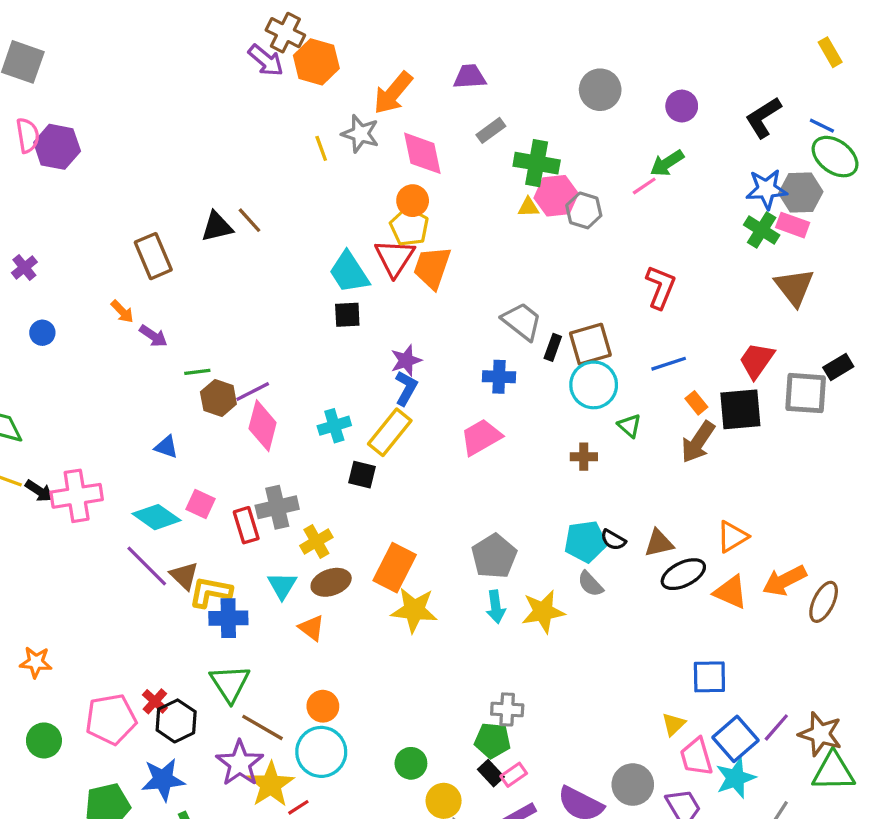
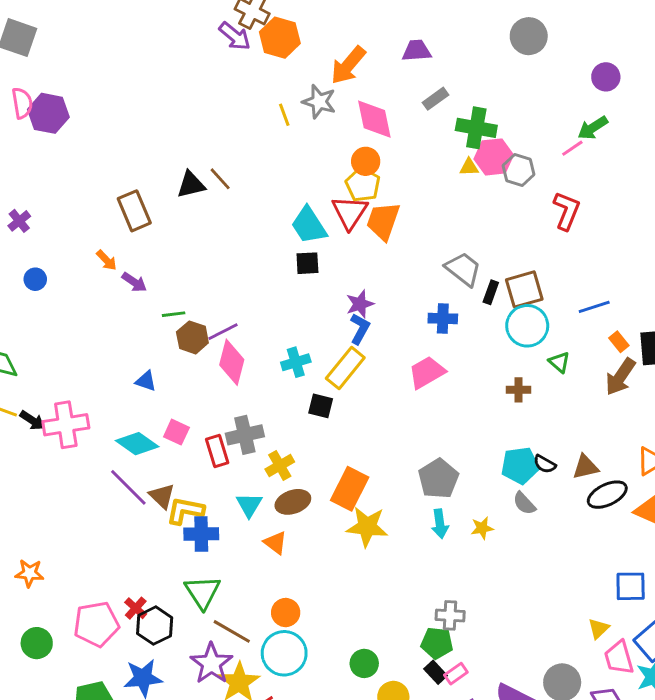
gray circle: (600, 90) -> (529, 36), moved
red L-shape: (660, 287) -> (567, 211), moved
yellow star: (543, 612) -> (482, 528), size x0.6

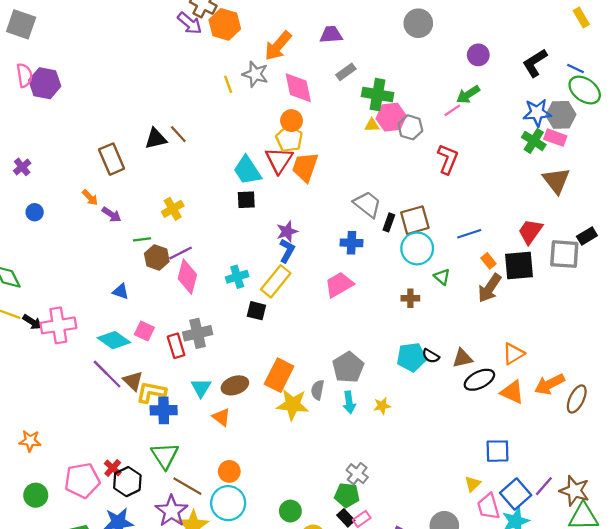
yellow cross: (280, 466) -> (173, 209), moved
gray semicircle: (524, 503) -> (318, 390), moved, turned 54
gray cross: (450, 615) -> (357, 474), turned 35

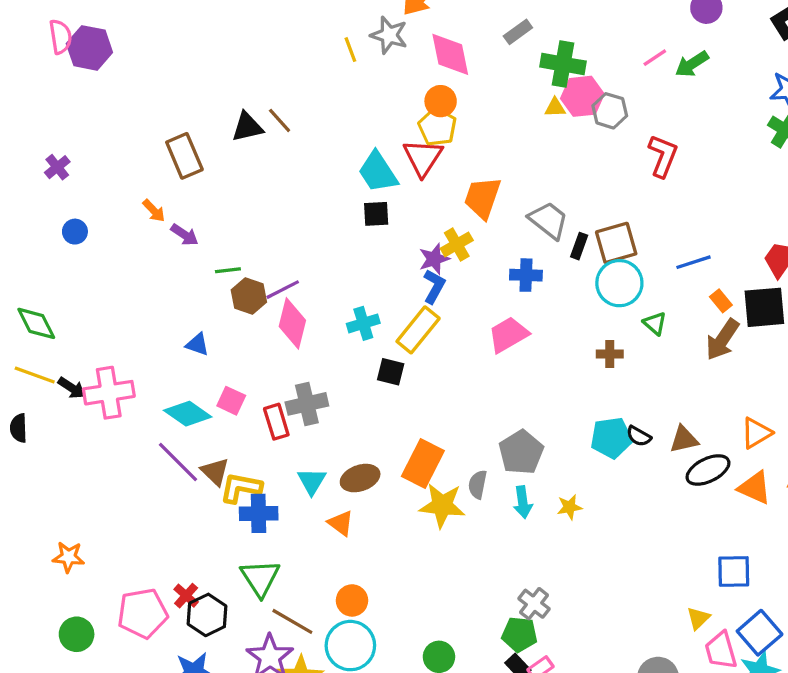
pink line: (452, 110) -> (655, 58), moved
orange trapezoid: (305, 167) -> (482, 198), moved
yellow cross: (173, 209) -> (457, 244), moved

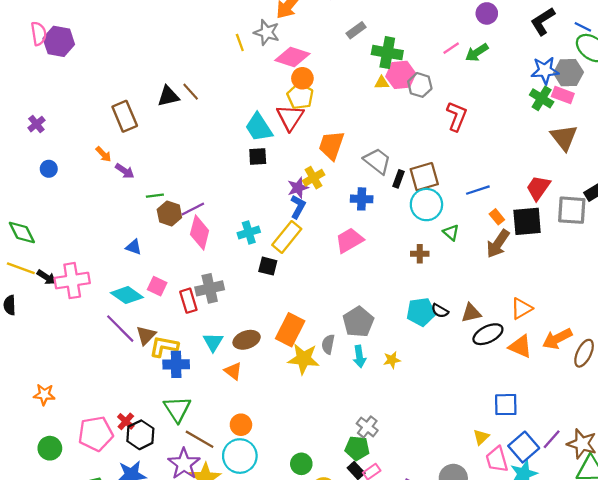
pink diamond: (450, 54) -> (292, 57), moved, turned -60
brown triangle: (215, 472) -> (146, 335), turned 30

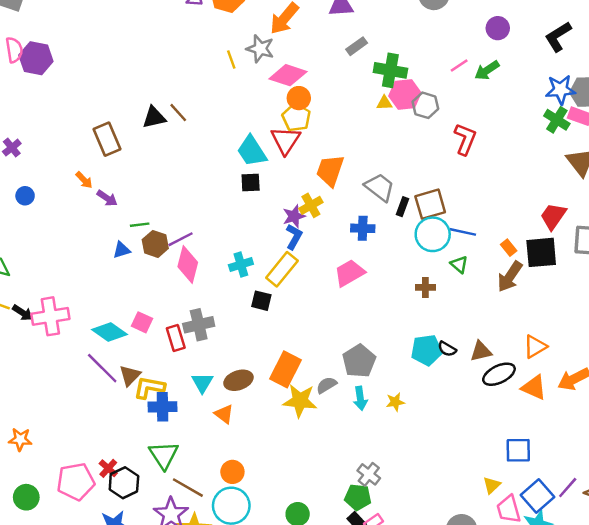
blue line: (478, 190) -> (463, 232), moved, turned 30
blue triangle: (134, 247) -> (122, 250), moved, turned -36
gray semicircle: (328, 344) -> (327, 385), turned 48

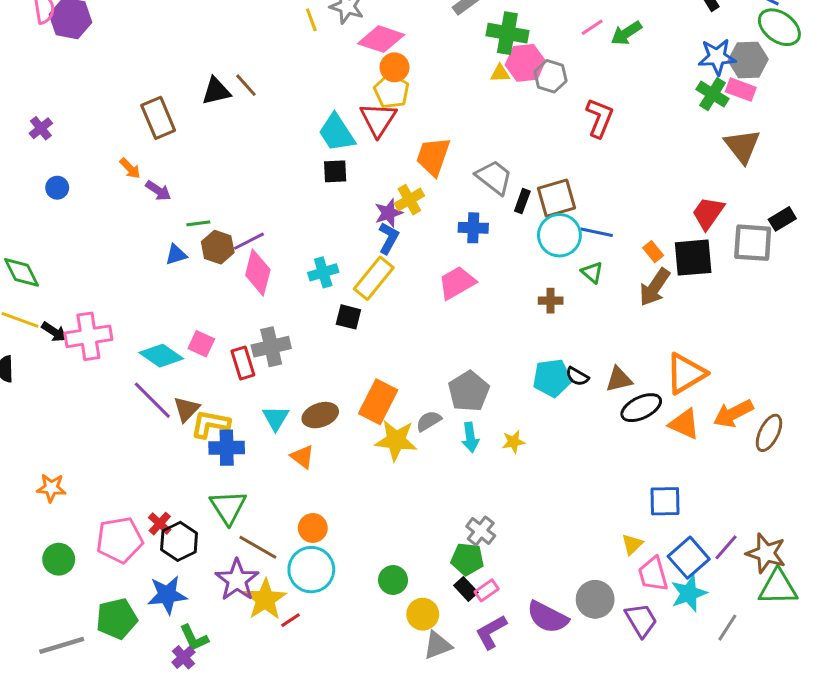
orange triangle: (535, 346) -> (686, 373), size x1.4

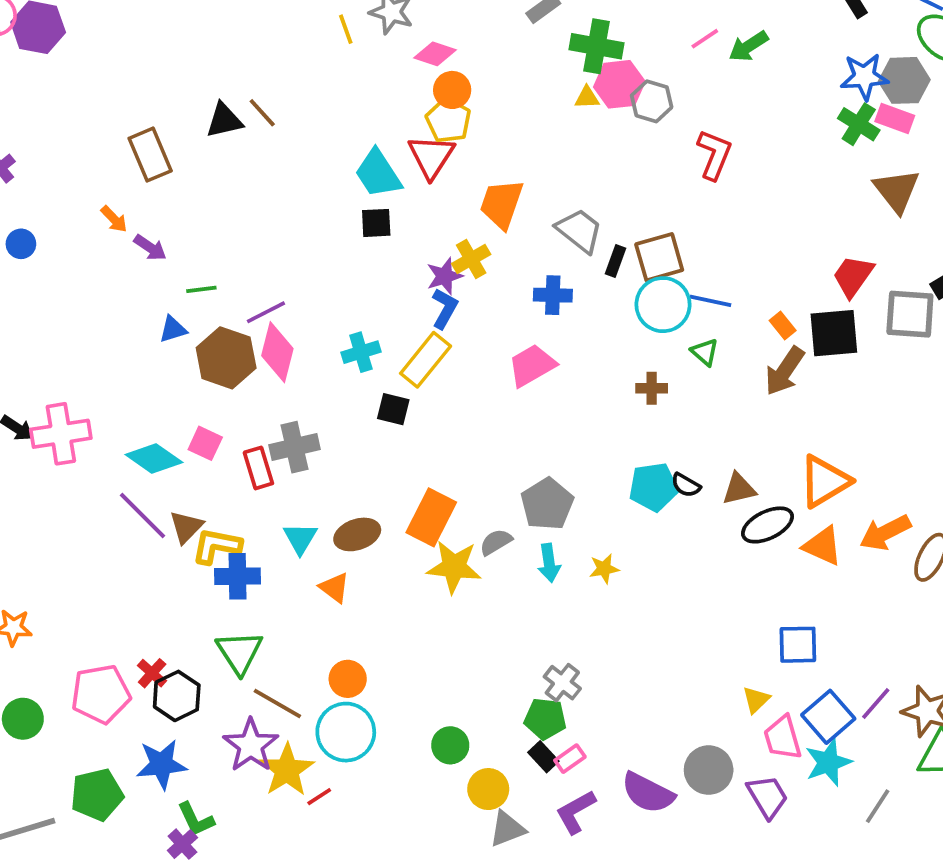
pink diamond: (381, 39) -> (435, 54), size x0.7
brown hexagon: (218, 247) -> (226, 358), moved, size x1.4

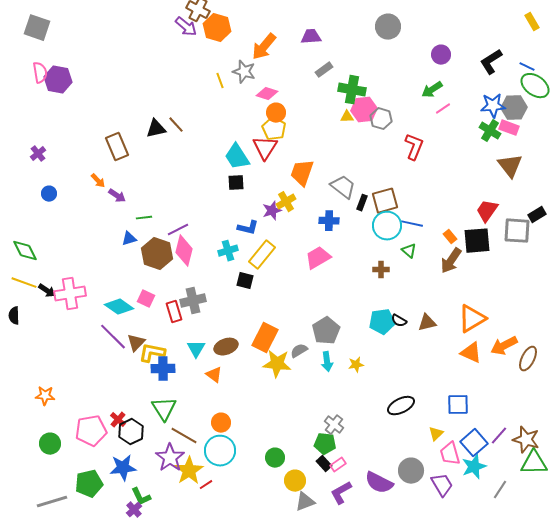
pink line: (705, 39) -> (443, 109), moved
blue L-shape: (445, 308) -> (248, 228), moved, turned 75
black ellipse: (767, 525) -> (401, 406), moved

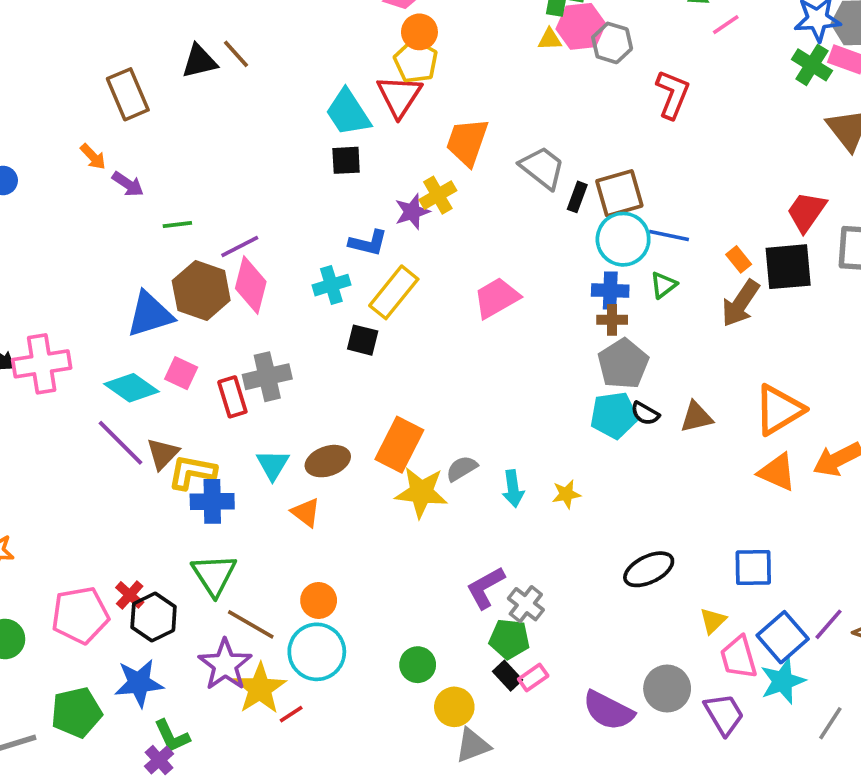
blue cross: (329, 221) -> (610, 291), moved
blue triangle: (129, 239) -> (150, 314), moved, size x1.8
green triangle: (409, 251) -> (663, 285), turned 42
gray pentagon: (326, 331) -> (623, 364), moved
purple L-shape: (341, 493) -> (486, 588), moved

